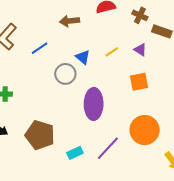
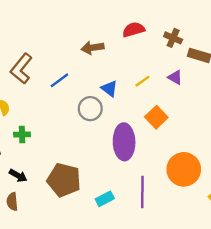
orange square: (139, 82) -> (156, 117), moved, turned -30
purple line: (108, 148) -> (142, 192), turned -40

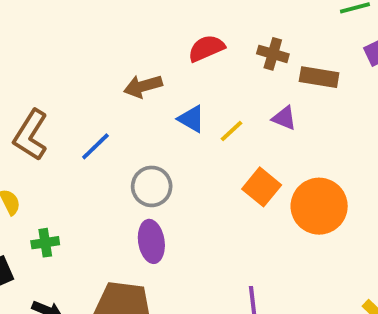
blue triangle: (109, 88) -> (191, 119), moved
purple ellipse: (124, 142) -> (151, 241), moved, size x0.7
orange circle: (184, 169) -> (319, 206), moved

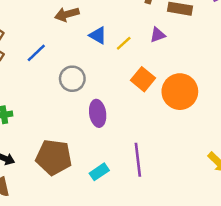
purple triangle: (284, 118) -> (158, 35), turned -42
purple ellipse: (151, 241) -> (98, 113), moved

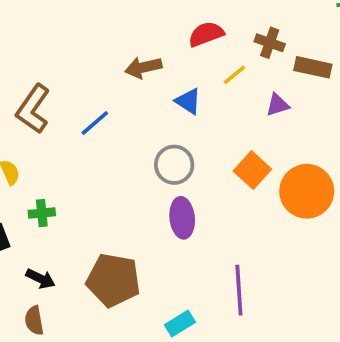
yellow line: (124, 43) -> (234, 75), moved
gray circle: (72, 79) -> (174, 165), moved
cyan rectangle: (99, 172) -> (180, 324), moved

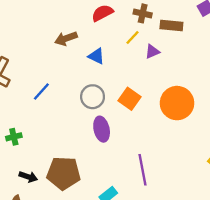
yellow line: (234, 75) -> (132, 37), moved
blue line: (95, 123) -> (41, 92), moved
orange square: (252, 170) -> (129, 99), moved
black arrow: (40, 279) -> (28, 177), moved

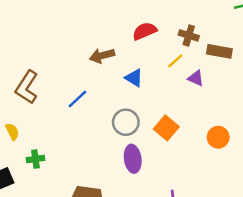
purple triangle: (152, 52) -> (196, 78), turned 42
blue line: (41, 92) -> (77, 99), moved
orange circle: (177, 103) -> (218, 137), size x0.6

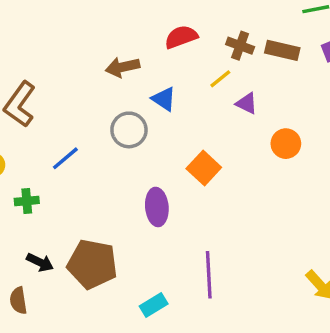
brown rectangle: (219, 51) -> (282, 50), moved
blue line: (77, 99) -> (65, 158), moved
gray circle: (126, 122) -> (129, 130), moved
orange circle: (218, 137) -> (286, 144), moved

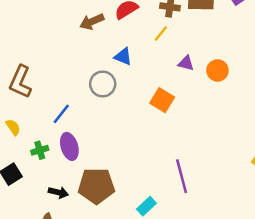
brown arrow: (123, 67) -> (92, 22), moved
purple triangle: (247, 103) -> (186, 63), moved
purple ellipse: (157, 207) -> (69, 146), moved

